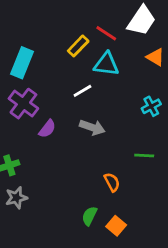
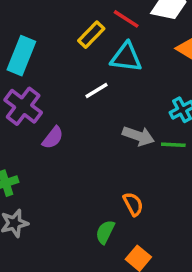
gray arrow: (92, 127) -> (138, 136), moved
green line: (144, 155) -> (173, 145), moved
green semicircle: (89, 216) -> (105, 232), moved

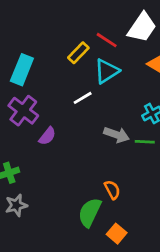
cyan triangle: (126, 57) -> (107, 71), turned -40
green semicircle: (105, 232) -> (90, 212), size x1.5

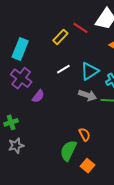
cyan triangle: (107, 71) -> (90, 71), moved

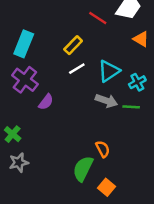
yellow rectangle: (60, 37) -> (73, 45), moved
green cross: (11, 122) -> (13, 134), turned -32

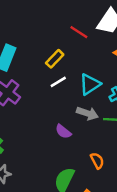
purple semicircle: (46, 102) -> (63, 132), moved, turned 91
orange semicircle: (103, 149) -> (97, 161), moved

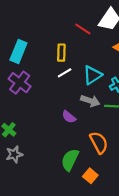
yellow rectangle: (55, 59) -> (61, 53), turned -42
orange semicircle: (97, 161) -> (99, 143), size x1.5

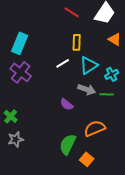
red line: (83, 29) -> (72, 12), moved
yellow rectangle: (61, 53) -> (77, 42), moved
orange semicircle: (99, 143) -> (95, 128), turned -85

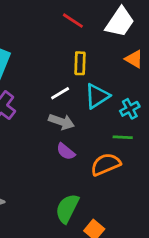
gray arrow: (87, 89) -> (61, 122), moved
orange semicircle: (95, 128) -> (106, 164), moved

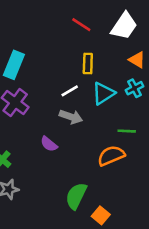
cyan cross: (130, 109) -> (135, 88), moved
purple semicircle: (66, 152) -> (49, 144), moved

